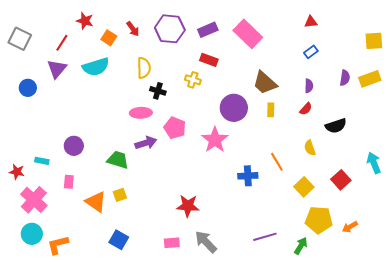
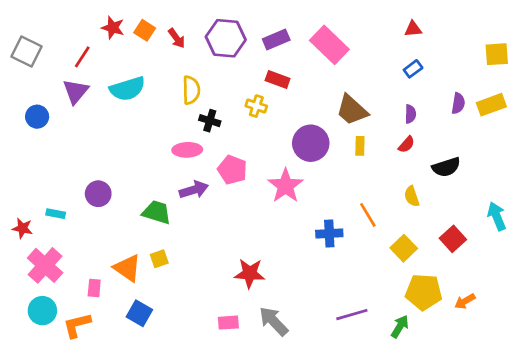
orange square: (109, 38) -> (145, 30), moved
pink rectangle: (69, 182) -> (94, 288), moved
blue square: (119, 240) -> (139, 313), moved

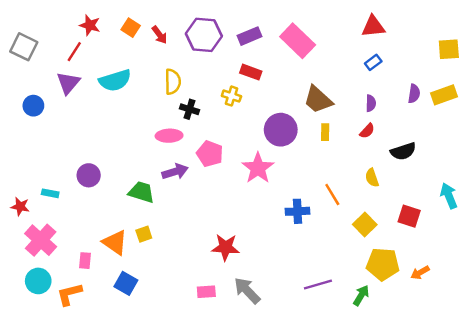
red star: (113, 28) -> (90, 25), moved
red triangle: (413, 29) -> (373, 26), size x1.5
red square: (453, 239) -> (409, 216), turned -30

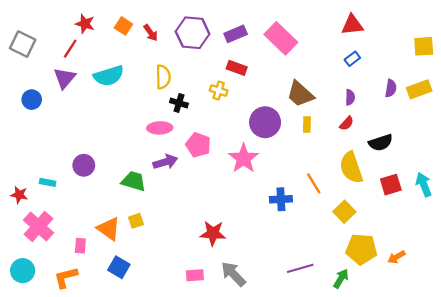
yellow semicircle: (372, 178) -> (351, 168), size x1.8
red square: (409, 216) -> (391, 185), moved, turned -35
cyan circle: (38, 281) -> (23, 271), moved

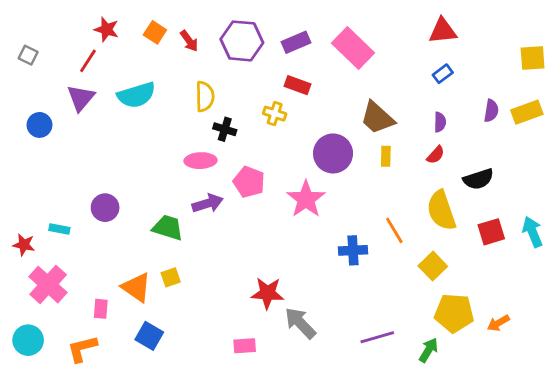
gray square: (23, 44) -> (28, 55), size x0.6
gray arrow: (233, 274) -> (300, 323), moved

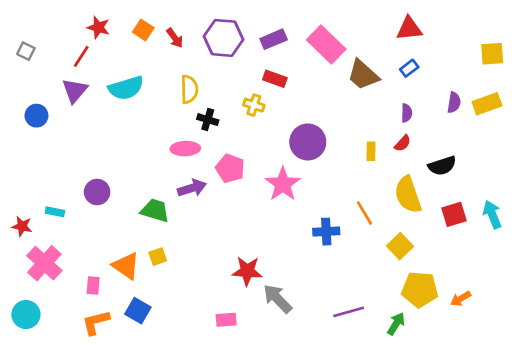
brown trapezoid: (377, 118) -> (363, 75), moved
yellow rectangle: (386, 156) -> (371, 151), moved
orange L-shape: (82, 349) -> (96, 322), moved

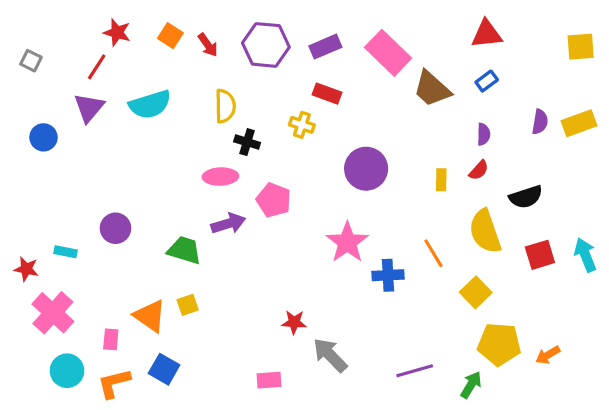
yellow square: (492, 54) -> (581, 47), moved
pink star: (283, 184) -> (347, 242), moved
red star: (247, 271) -> (294, 322), size x0.7
cyan circle: (26, 315) -> (67, 371), moved

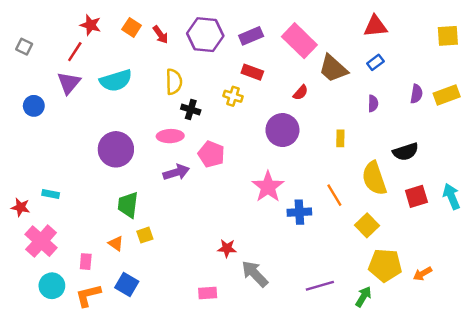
red semicircle: (479, 170) -> (301, 93), moved
purple circle: (116, 228) -> (116, 149), moved, size x1.5
green trapezoid: (184, 250) -> (128, 205), moved, turned -100
orange triangle: (150, 316) -> (116, 243), size x0.6

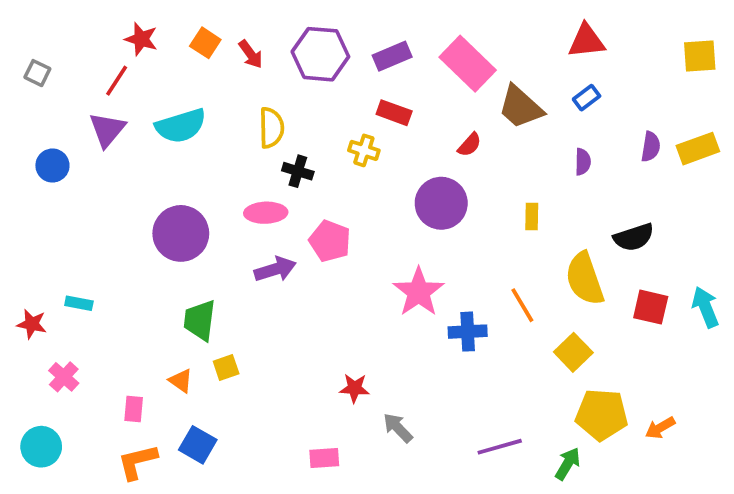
red square: (416, 196) -> (651, 307), turned 30
pink cross: (41, 241) -> (64, 377), size x0.6
gray arrow: (255, 274) -> (398, 428), size x0.7
cyan circle: (52, 286) -> (41, 447), moved

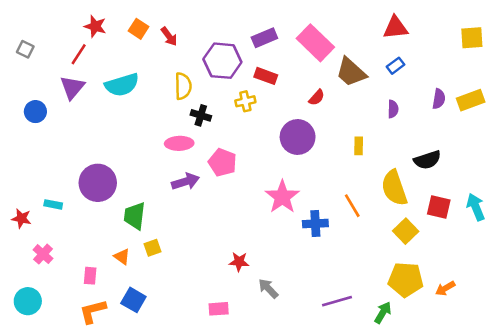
purple hexagon: (320, 54) -> (222, 61), moved
yellow cross: (364, 150) -> (245, 101), turned -30
purple circle: (181, 233) -> (98, 183), moved
yellow square: (573, 352) -> (406, 231), moved

